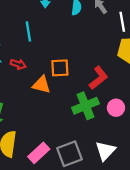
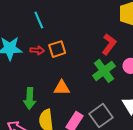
orange square: (60, 68) -> (57, 49), moved
orange triangle: (42, 85) -> (62, 88), moved

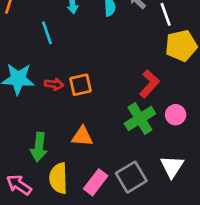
cyan line: (39, 20) -> (47, 33), moved

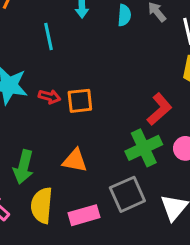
gray square: (131, 177) -> (127, 194), moved
pink rectangle: (96, 182) -> (84, 215), turned 30

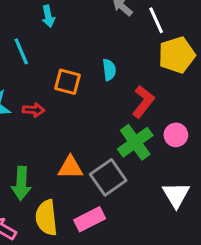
cyan semicircle: (124, 15) -> (109, 70), moved
orange square: (80, 101) -> (67, 82), moved, turned 32
gray square: (127, 194) -> (108, 177), moved

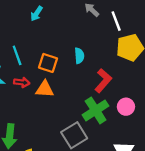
cyan arrow: (48, 16) -> (37, 14), turned 42
cyan line: (21, 51) -> (17, 55), moved
orange triangle: (70, 168) -> (45, 89), moved

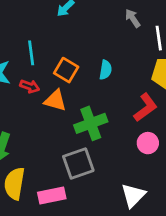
red L-shape: (103, 81) -> (145, 108), moved
green cross: (96, 110) -> (91, 123), moved

